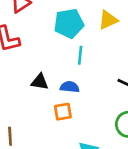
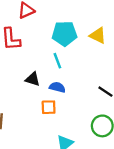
yellow triangle: (108, 20) -> (98, 35), turned 42
cyan line: (80, 55) -> (57, 61), moved, turned -35

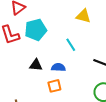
cyan pentagon: (64, 34) -> (36, 30), moved
cyan line: (57, 61) -> (71, 45), moved

